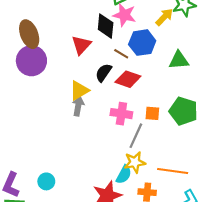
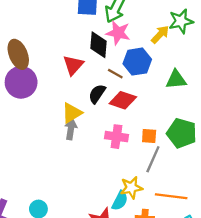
gray line: (136, 136) -> (153, 159), moved

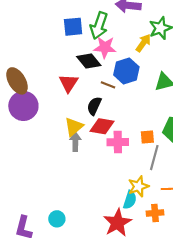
black diamond: (99, 45) -> (89, 61), turned -35
red diamond: (123, 100) -> (102, 126), moved

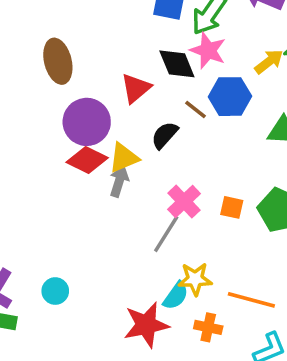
purple circle: (23, 106) -> (87, 122), moved
red diamond: (102, 126) -> (87, 160), moved
pink cross: (118, 142) -> (184, 202), turned 30
gray line: (154, 158) -> (166, 234), moved

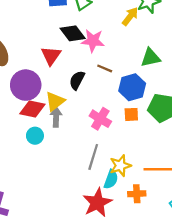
pink star: (208, 51) -> (93, 41), moved
blue hexagon: (230, 97) -> (132, 87), moved
brown line: (195, 110) -> (105, 68), moved
gray line: (166, 234) -> (93, 157), moved
cyan circle: (55, 291) -> (35, 136), moved

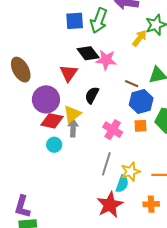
brown line: (105, 68) -> (132, 84), moved
orange cross: (137, 194) -> (151, 204), moved

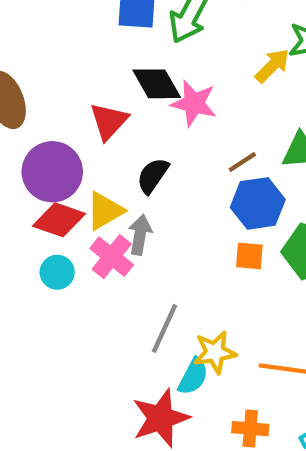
brown line: (132, 84) -> (242, 162), turned -64
gray arrow: (73, 128) -> (140, 235), moved
pink cross: (113, 130) -> (112, 257), moved

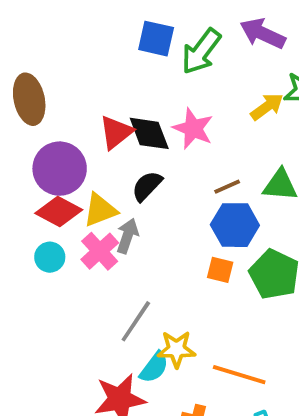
black diamond: (157, 84) -> (149, 133), moved

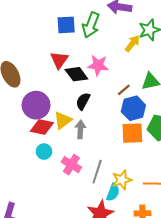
red triangle: (116, 132) -> (59, 60), moved
pink cross: (100, 251) -> (71, 165), moved
orange square: (220, 270) -> (132, 133), size x1.6

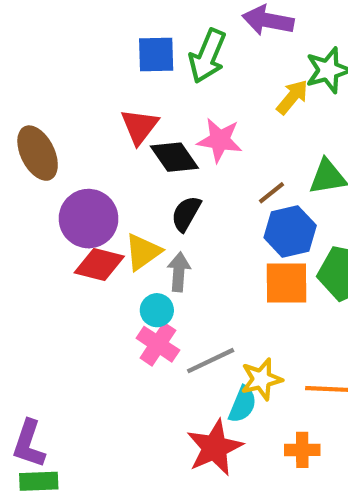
cyan circle: (44, 152) -> (157, 310), moved
gray line: (97, 172) -> (211, 361), turned 45

